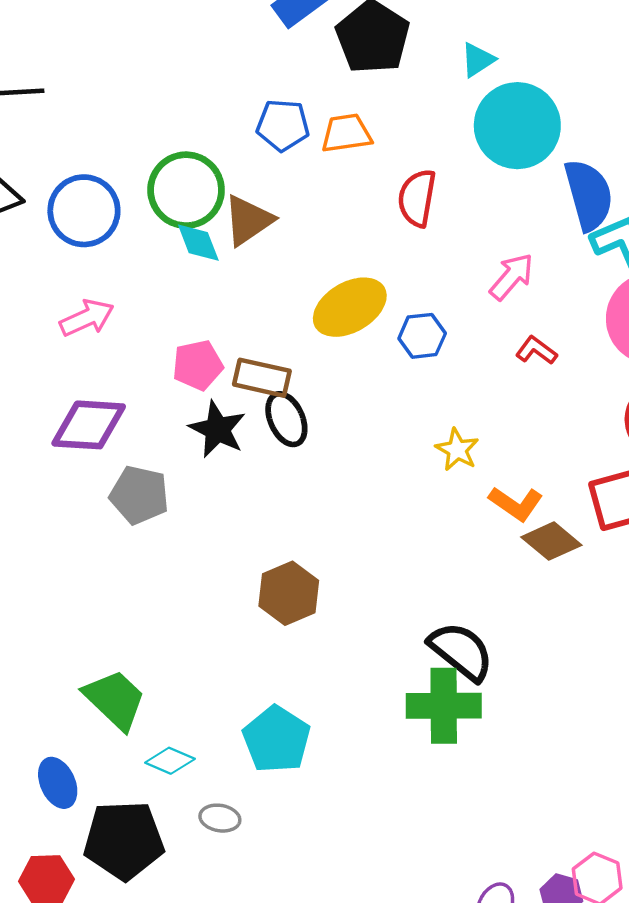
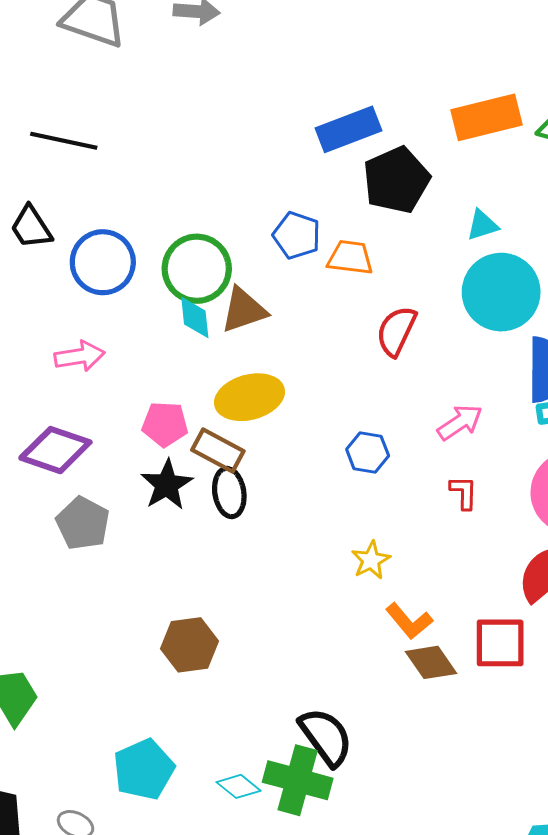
yellow ellipse: (350, 307) -> (250, 397), moved
red L-shape: (536, 350) -> (464, 493), turned 39
cyan diamond: (170, 761) -> (239, 786), moved

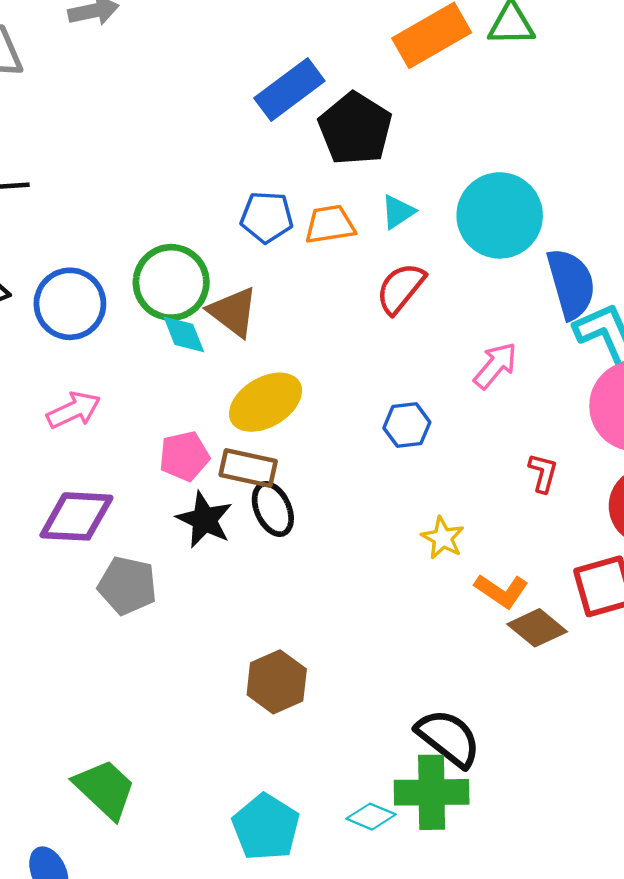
cyan triangle: (482, 225) -> (398, 212), moved
brown triangle: (244, 310) -> (233, 312), turned -48
red semicircle: (396, 331) -> (401, 288), turned 30
red L-shape: (464, 493) -> (543, 473), moved, turned 30

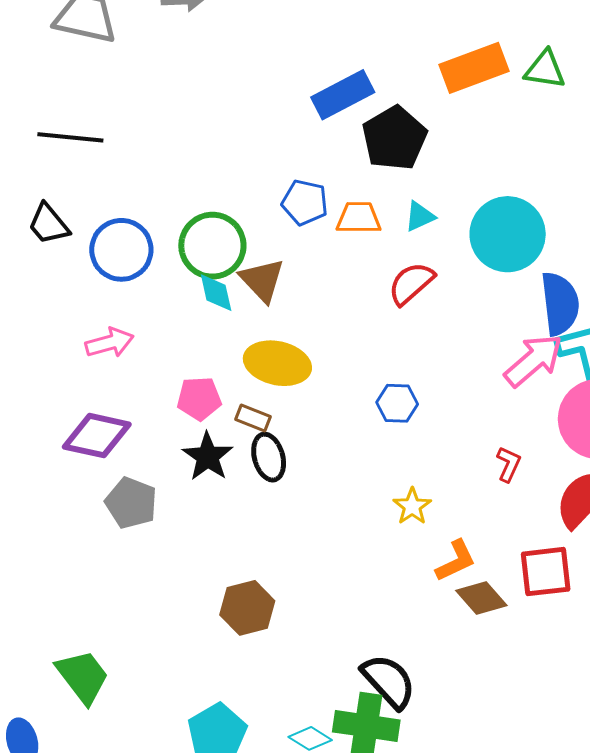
pink arrow: (495, 365) -> (533, 360), moved, size x1.4
yellow ellipse: (266, 402) -> (277, 363), turned 34
brown rectangle: (248, 468) -> (253, 418), size x0.7
orange L-shape: (501, 591) -> (456, 561), turned -69

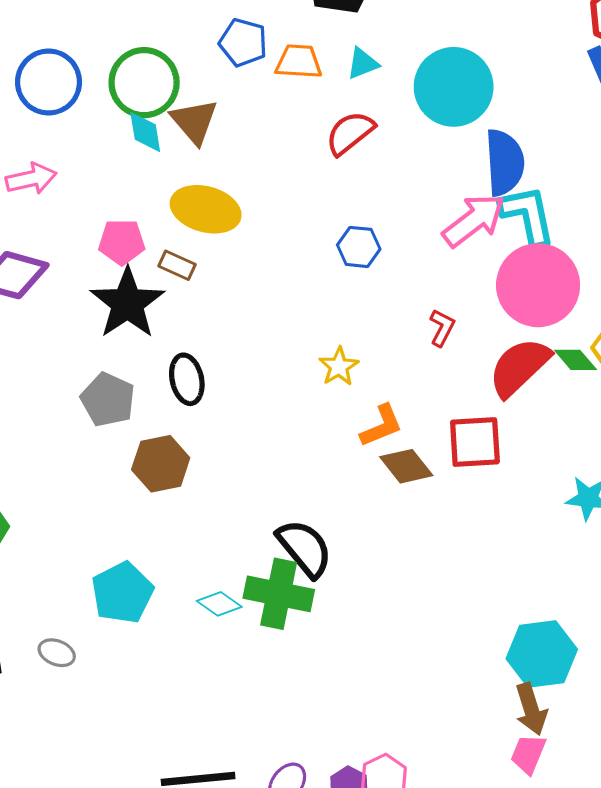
blue hexagon: (397, 403) -> (359, 247), moved
black star: (208, 457) -> (127, 303), size x1.4
black ellipse: (269, 457) -> (187, 379), moved
gray pentagon: (131, 503) -> (108, 400), moved

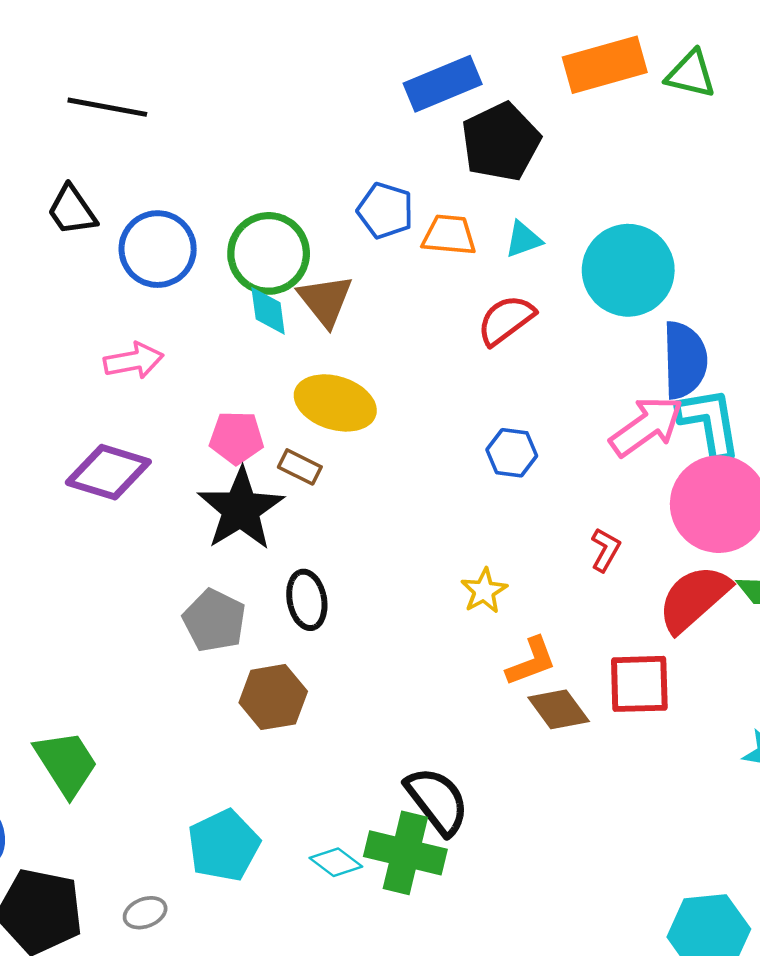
gray ellipse: (57, 653) -> (145, 913), turned -44

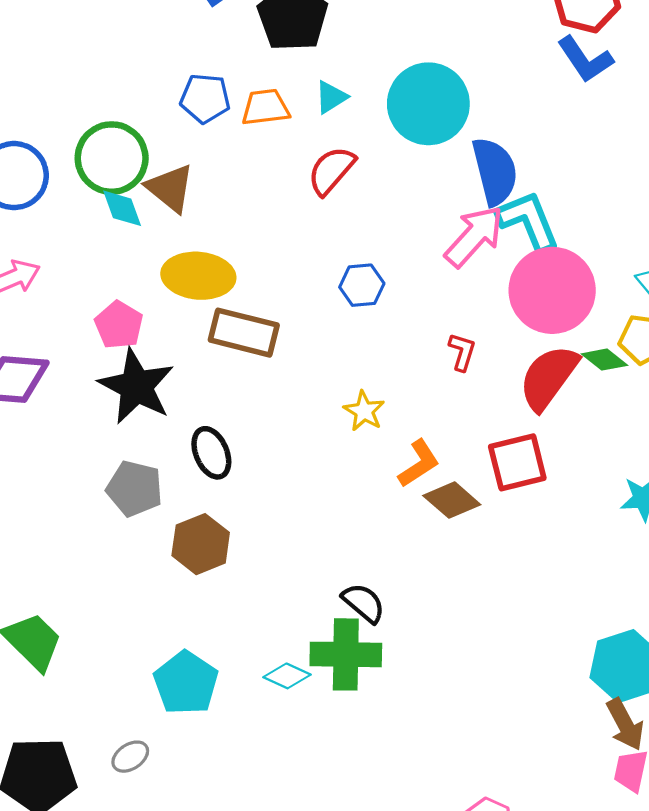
pink pentagon: (236, 438) -> (119, 325), turned -30
brown rectangle: (300, 467) -> (244, 333), moved, size x1.8
black semicircle: (437, 801) -> (364, 603), size x0.7

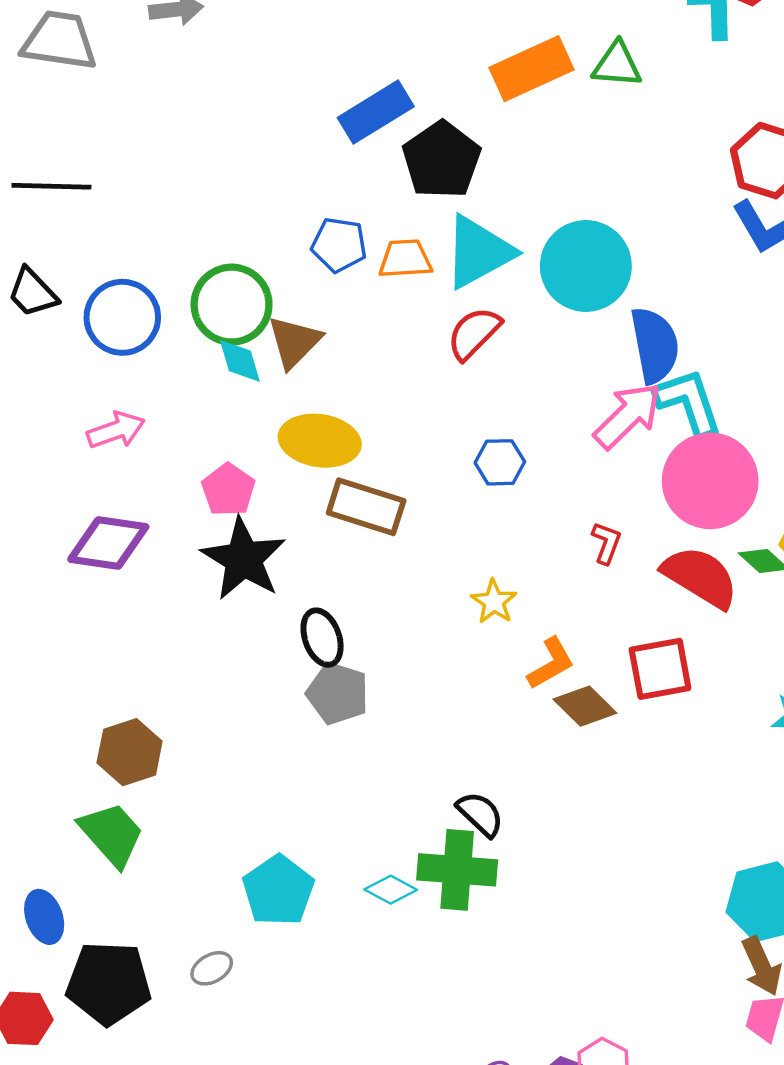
cyan triangle: (331, 97) -> (479, 252), size x2.0
brown triangle: (170, 188) -> (294, 342), turned 32
red semicircle: (549, 377) -> (700, 577), turned 82
gray pentagon: (135, 489) -> (338, 693), moved
brown hexagon: (201, 544) -> (130, 752), moved

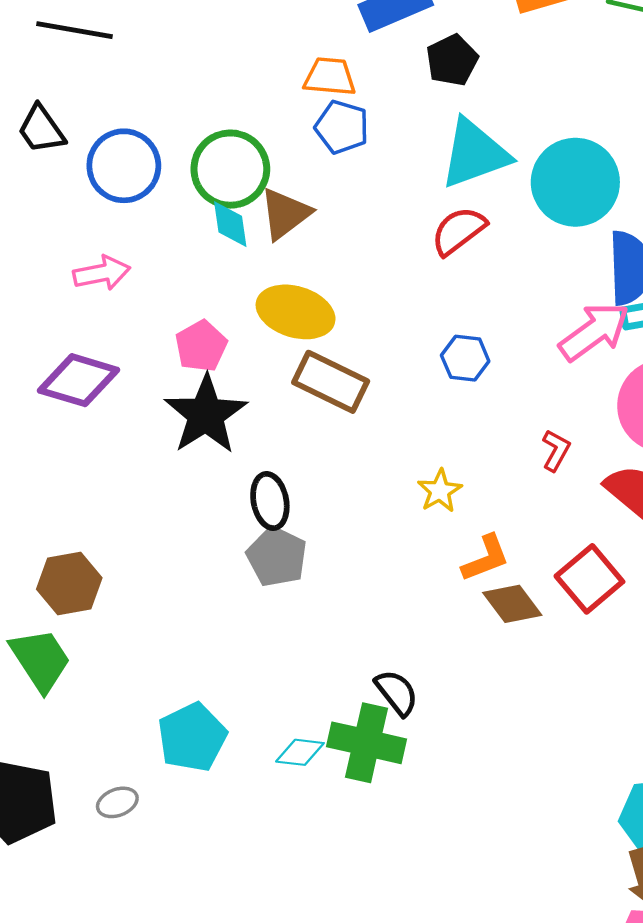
black pentagon: (442, 160) -> (452, 60), size x0.7
orange trapezoid: (405, 259) -> (330, 77), moved
red square: (660, 669) -> (589, 579), turned -38
cyan diamond: (391, 890) -> (300, 752), turned -30

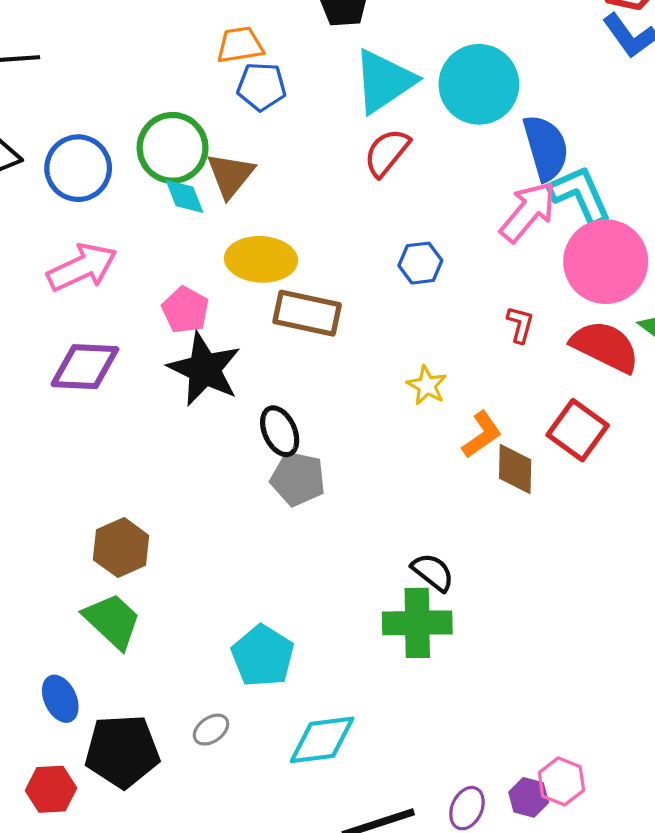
pink arrow: (102, 273) -> (82, 267), size x1.4
brown diamond: (512, 604) -> (515, 469), turned 52
cyan diamond: (300, 752) -> (322, 740), moved, size x1.6

